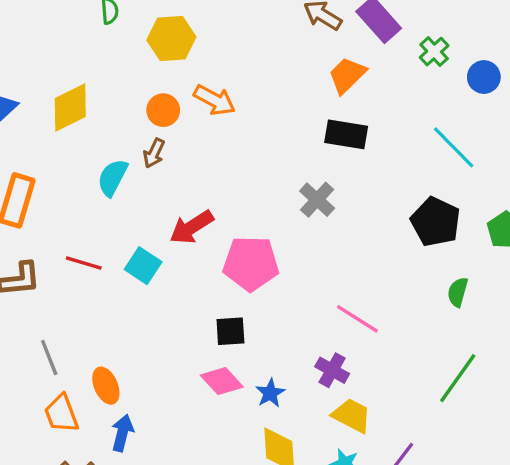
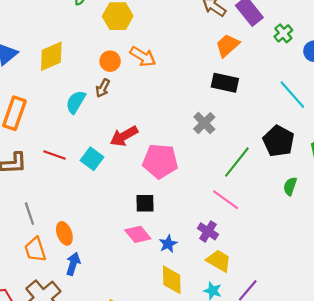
green line: (458, 378) -> (237, 162), moved

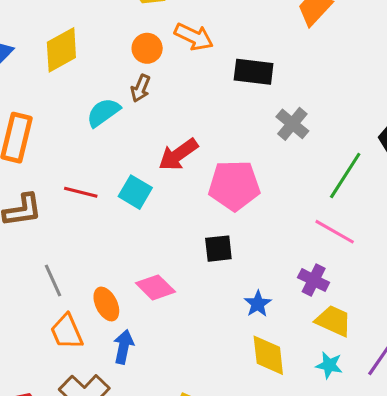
black rectangle: (225, 83) -> (254, 72), moved
cyan semicircle: (76, 102) -> (103, 112), turned 30
pink diamond: (138, 234) -> (155, 287), moved

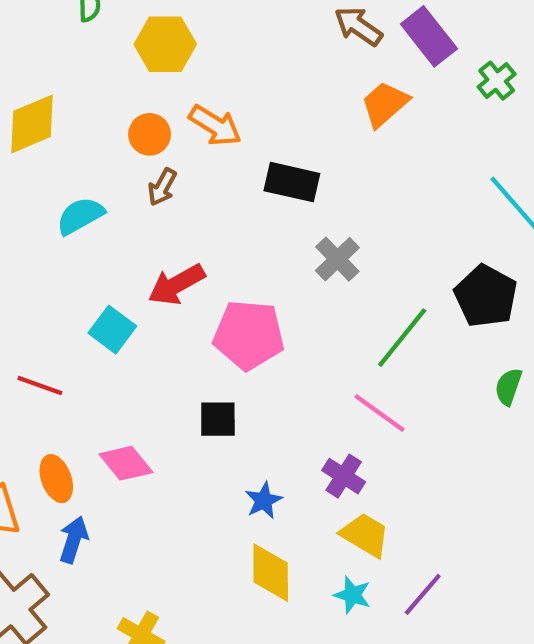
brown arrow: (140, 88) -> (162, 187), moved
red line: (81, 192) -> (40, 386), moved

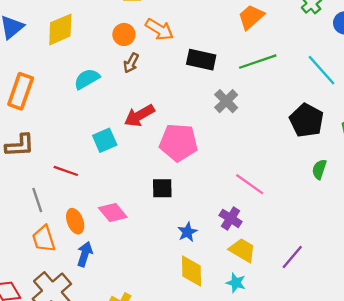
cyan square: (112, 330) -> (105, 140), turned 30
green line: (402, 338) -> (258, 62), moved, turned 33
purple line: (423, 594) -> (292, 257), moved

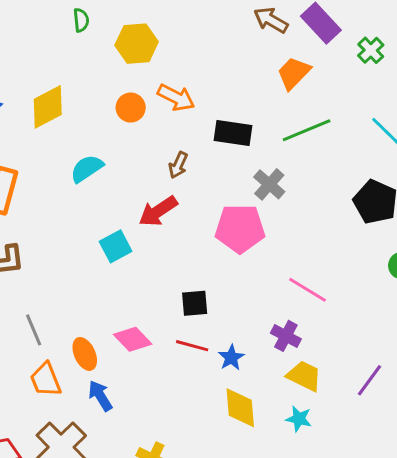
brown arrow: (131, 63) -> (178, 165), moved
pink pentagon: (179, 143) -> (240, 229), moved
red line: (66, 171) -> (192, 346), moved
blue arrow: (85, 254) -> (100, 396), turned -45

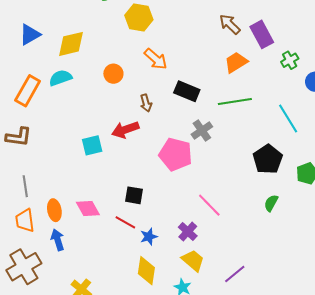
orange circle: (131, 108) -> (113, 74), moved
brown arrow: (178, 165) -> (146, 103), turned -54
cyan semicircle: (87, 168) -> (60, 78), moved

